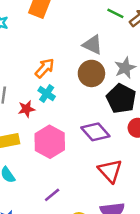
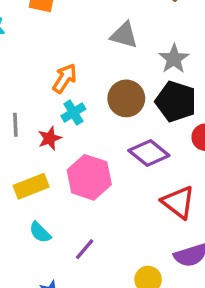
brown circle: (91, 73) -> (126, 98), moved
cyan cross: (47, 94) -> (73, 112), turned 35
purple line: (52, 195) -> (85, 249), moved

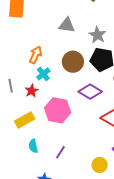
cyan semicircle: (40, 232) -> (33, 146), turned 40

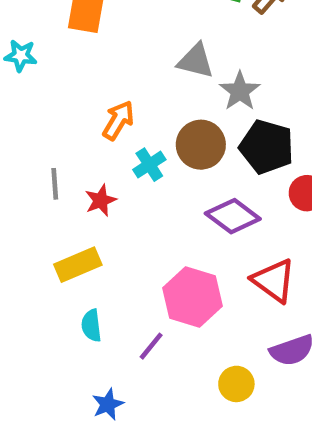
gray star: (97, 35) -> (240, 91), moved
cyan cross: (43, 74) -> (149, 165), moved
pink hexagon: (58, 110) -> (193, 297), moved

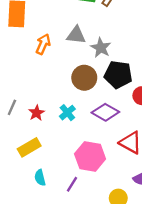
orange arrow: (118, 120) -> (43, 44), moved
cyan cross: (149, 165) -> (67, 113), moved
gray line: (55, 184) -> (12, 107), turned 35

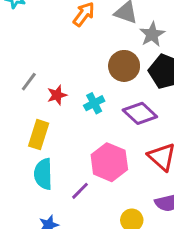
yellow rectangle: (29, 147) -> (39, 135), turned -55
cyan semicircle: (40, 178) -> (43, 174), size x1.5

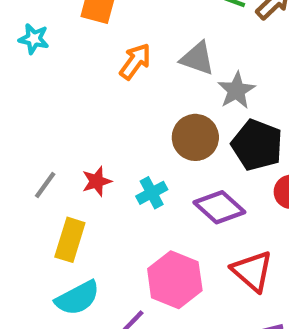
gray line: (29, 82) -> (45, 185), moved
cyan semicircle: (43, 174) -> (77, 298), turned -116

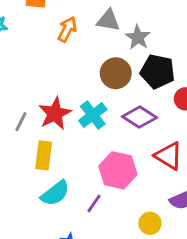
red star: (97, 181) -> (55, 113), size x1.6
cyan cross: (152, 193) -> (93, 115), size x1.4

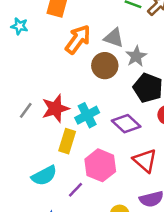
orange arrow: (67, 29) -> (78, 39), size x1.4
brown circle: (116, 73) -> (105, 66), moved
yellow rectangle: (44, 155) -> (67, 141), moved

